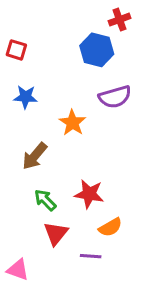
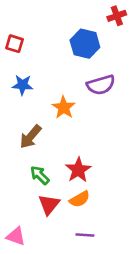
red cross: (119, 20) -> (117, 16), moved
red star: (89, 194) -> (78, 170), turned 30
orange semicircle: (110, 227) -> (80, 199), moved
purple line: (91, 256) -> (85, 235), moved

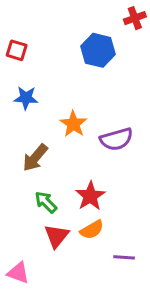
purple semicircle: (101, 85) -> (116, 139), moved
purple line: (85, 235) -> (124, 257), moved

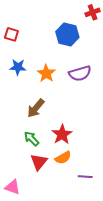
orange star: (73, 124) -> (46, 73), moved
purple semicircle: (116, 139) -> (80, 73), moved
brown arrow: (35, 158) -> (36, 108), moved

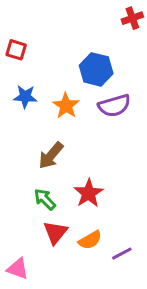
blue hexagon: (67, 34) -> (96, 69), moved
orange semicircle: (63, 158) -> (90, 240), moved
purple line: (85, 177) -> (122, 254), turned -32

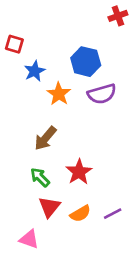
blue star: (25, 97) -> (35, 71), moved, turned -30
purple line: (122, 254) -> (113, 214), moved
pink triangle: (18, 269) -> (29, 239), moved

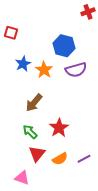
blue star: (35, 71) -> (23, 64), moved

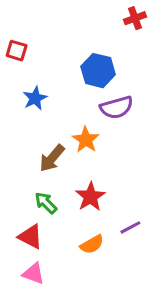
orange star: (44, 70) -> (86, 140), moved
red triangle: (37, 154) -> (30, 237), moved, turned -42
purple line: (84, 159) -> (130, 227), moved

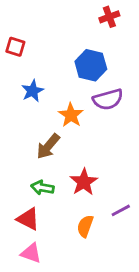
red cross: (135, 18) -> (109, 17), moved
orange star: (86, 140) -> (71, 115), moved
green arrow: (46, 203) -> (42, 188), turned -35
orange semicircle: (92, 244) -> (85, 226), turned 140

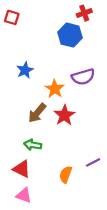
red square: (15, 47) -> (12, 17), moved
blue hexagon: (91, 65) -> (70, 35), moved
red star: (84, 182) -> (64, 115), moved

